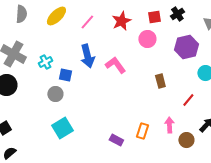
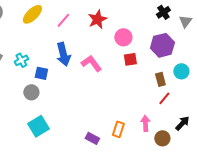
black cross: (177, 14) -> (163, 12), moved
red square: (154, 17) -> (130, 59), moved
brown rectangle: (160, 81) -> (160, 79), moved

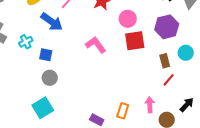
blue arrow: (63, 54) -> (52, 22), moved, turned -40
red square: (130, 59) -> (135, 41), size x1.5
gray circle: (31, 92) -> (50, 78), moved

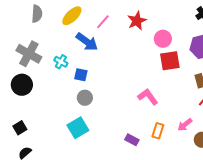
cyan cross: (26, 42) -> (61, 62), turned -32
pink L-shape: (96, 45) -> (148, 97), moved
pink arrow: (150, 105) -> (185, 125), turned -126

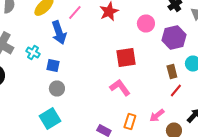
pink circle: (163, 39) -> (146, 24), moved
blue arrow: (87, 42) -> (59, 32), turned 35
red square: (170, 61) -> (126, 58), moved

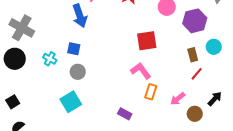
cyan cross: (33, 52) -> (50, 59), moved
orange rectangle: (130, 122) -> (151, 92), moved

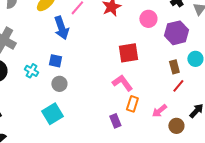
purple rectangle: (125, 114) -> (115, 121), moved, turned 40

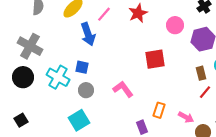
cyan cross: (31, 71) -> (58, 77), size x1.6
pink L-shape: (122, 83) -> (123, 89), moved
pink arrow: (159, 111) -> (186, 117), turned -112

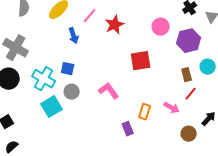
red star: (138, 13) -> (115, 25), moved
blue arrow: (88, 34) -> (74, 36), size x0.7
pink arrow: (186, 117) -> (172, 108), moved
cyan square: (79, 120) -> (52, 107), moved

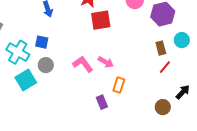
red square: (141, 61) -> (101, 20), moved
pink arrow: (172, 108) -> (106, 62), moved

